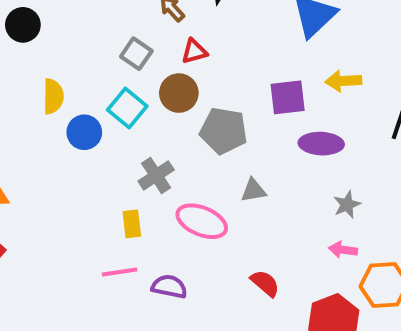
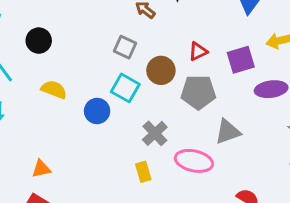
red triangle: (194, 51) -> (198, 51), moved
yellow semicircle: (53, 96) -> (54, 89), moved, turned -60
gray triangle: (253, 190) -> (228, 132), size x1.4

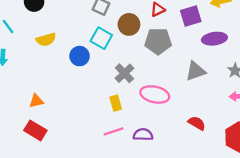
yellow semicircle: (54, 89) -> (46, 40), turned 144
gray triangle: (228, 132) -> (196, 71), moved

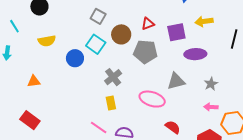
pink ellipse: (155, 94) -> (152, 99), moved
orange triangle: (36, 101) -> (34, 81), moved
yellow rectangle: (116, 103) -> (111, 103), moved
pink line: (113, 131) -> (99, 127), turned 48

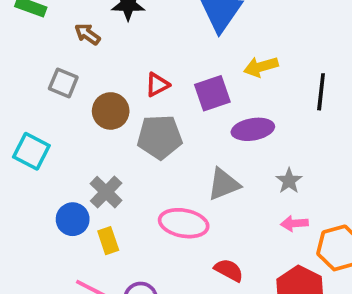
cyan square: (96, 44) -> (31, 151), moved
blue circle: (75, 58) -> (73, 219), moved

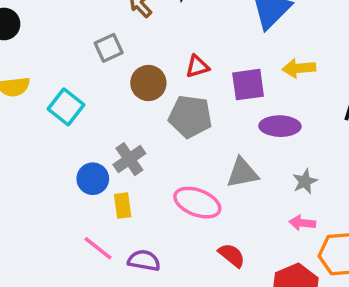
gray square: (63, 83) -> (109, 48), turned 32

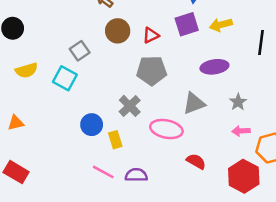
gray square: (109, 48) -> (80, 51), moved
brown circle: (148, 83) -> (118, 31), moved
purple square: (248, 85) -> (187, 24), moved
gray cross: (129, 159) -> (130, 106), moved

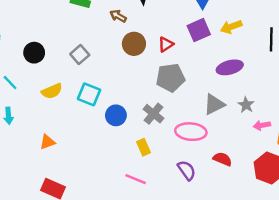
gray square: (80, 51) -> (80, 54), moved
gray star: (238, 102) -> (246, 105), moved
blue circle: (92, 125) -> (116, 115), moved
purple semicircle: (136, 175) -> (187, 170), moved, turned 60

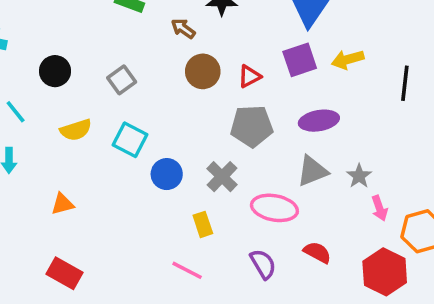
purple ellipse: (230, 67) -> (319, 121), moved
pink arrow: (262, 125) -> (380, 208), turned -105

